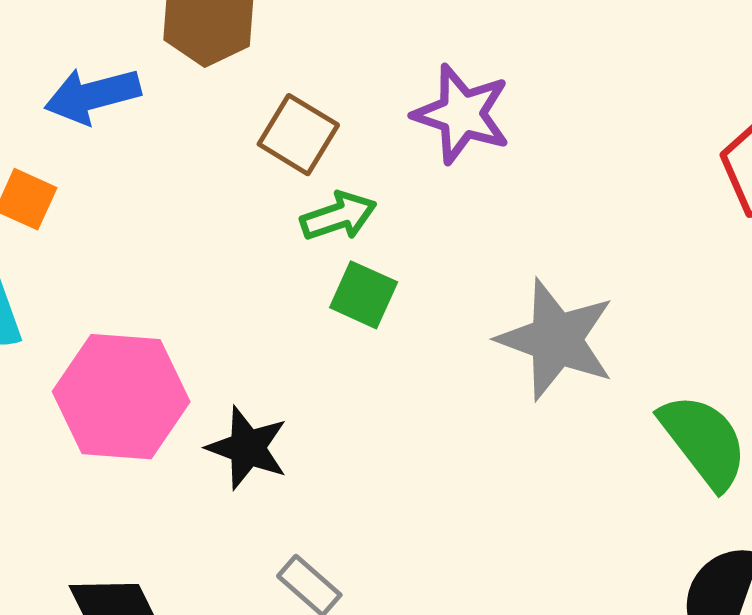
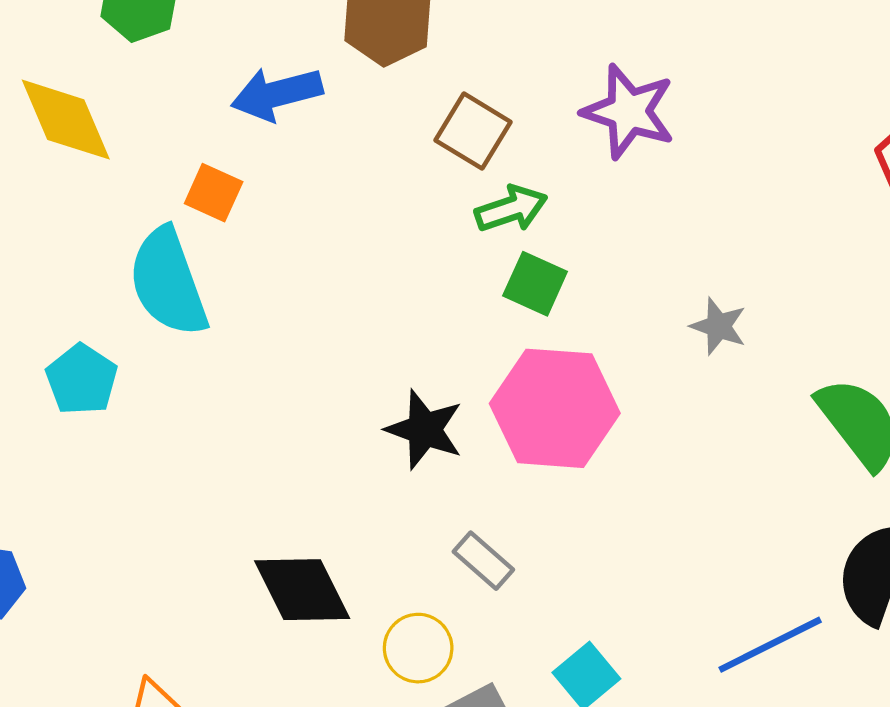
gray star: (556, 339) -> (718, 326), size x0.5
pink hexagon: (121, 397) -> (555, 408), moved

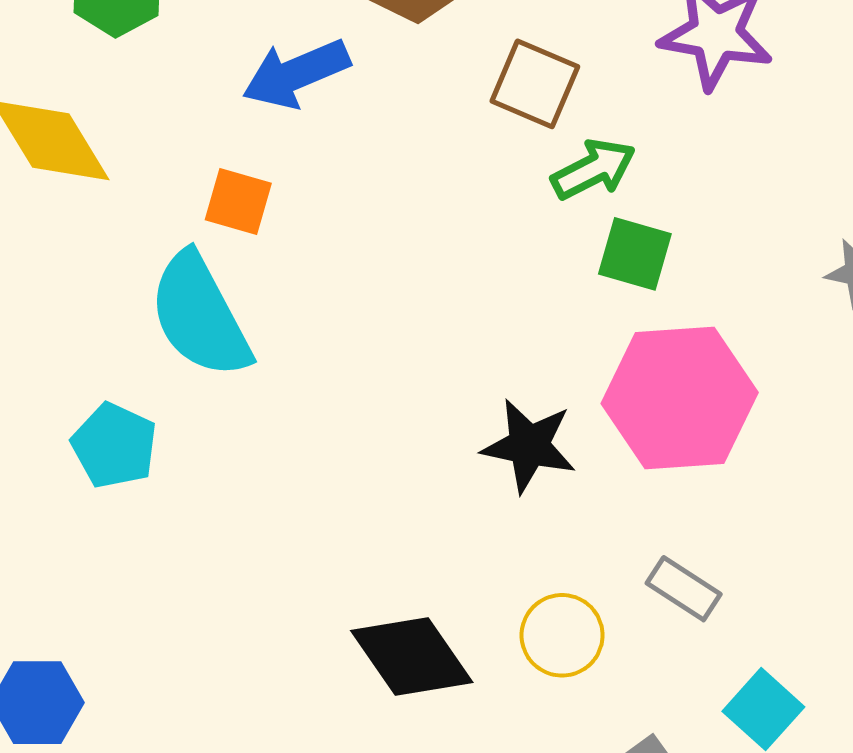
gray rectangle: (483, 561) -> (684, 589), moved
yellow circle: (418, 648) -> (562, 635), moved

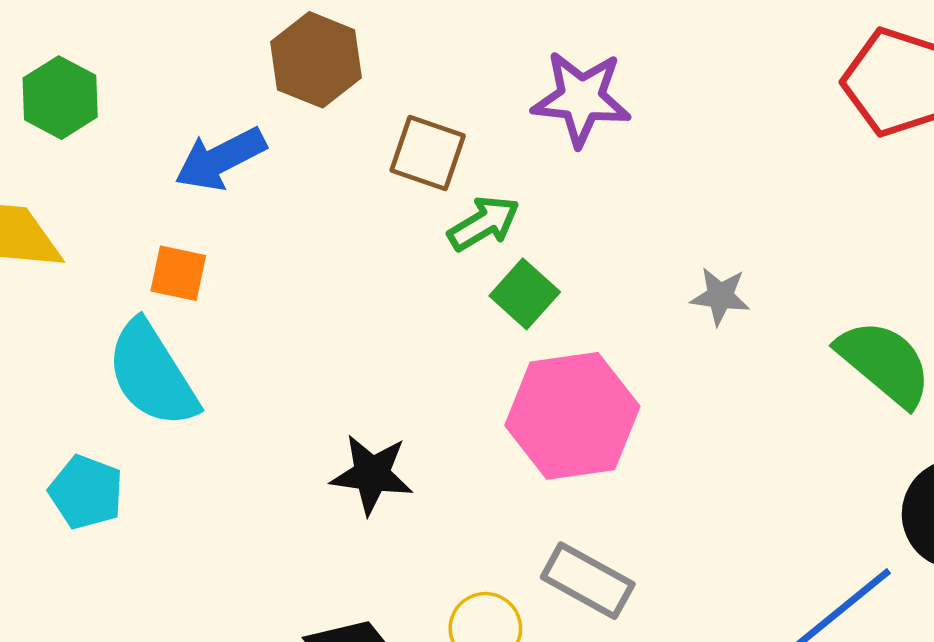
green square: (635, 254) -> (525, 294), turned 30
black star: (529, 446) -> (372, 474), moved
gray rectangle: (684, 589) -> (588, 581), size x1.4

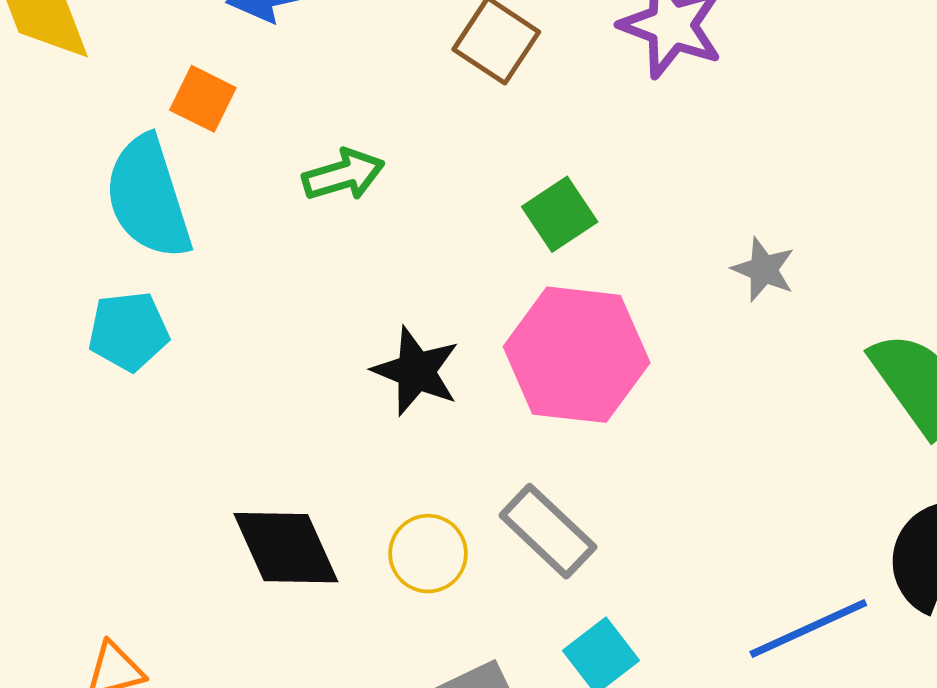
green arrow: (484, 223) -> (343, 175), moved
black star: (372, 474) -> (416, 371), moved
cyan pentagon: (86, 492) -> (128, 331), moved, turned 30

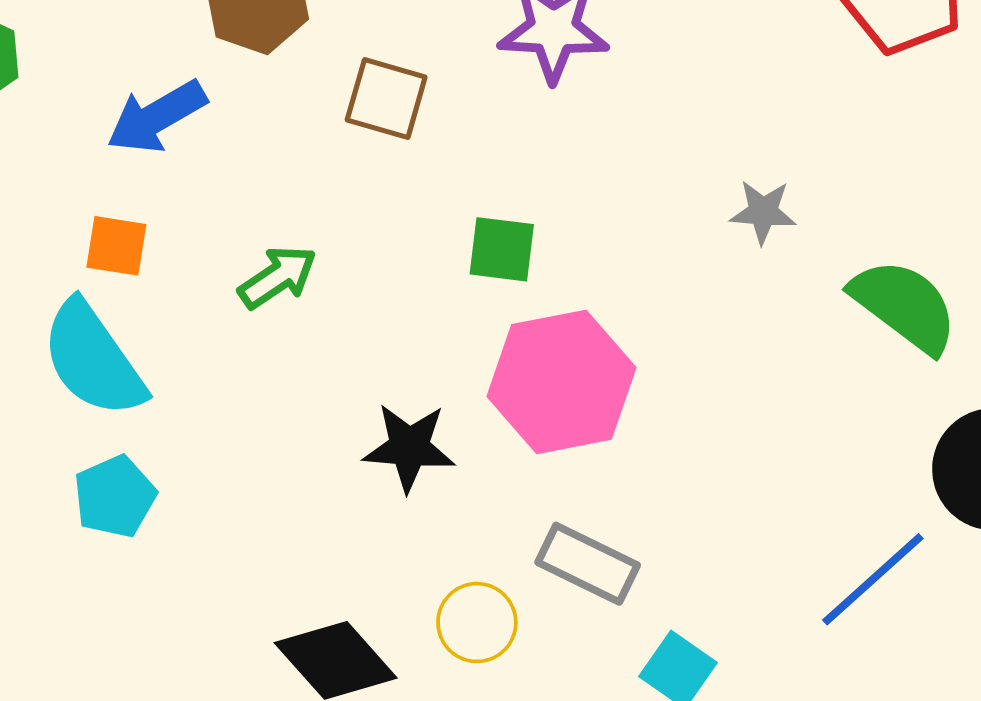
green square: (560, 214) -> (502, 249), turned -32
gray star: (763, 269) -> (763, 212), moved

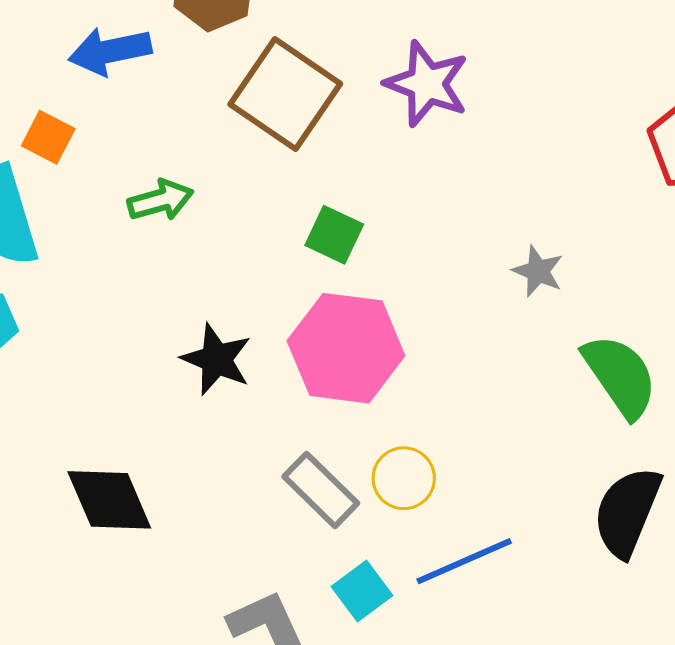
brown square: (386, 99) -> (285, 94), size x1.6
blue line: (873, 579) -> (464, 561), moved
yellow circle: (477, 623) -> (404, 478), moved

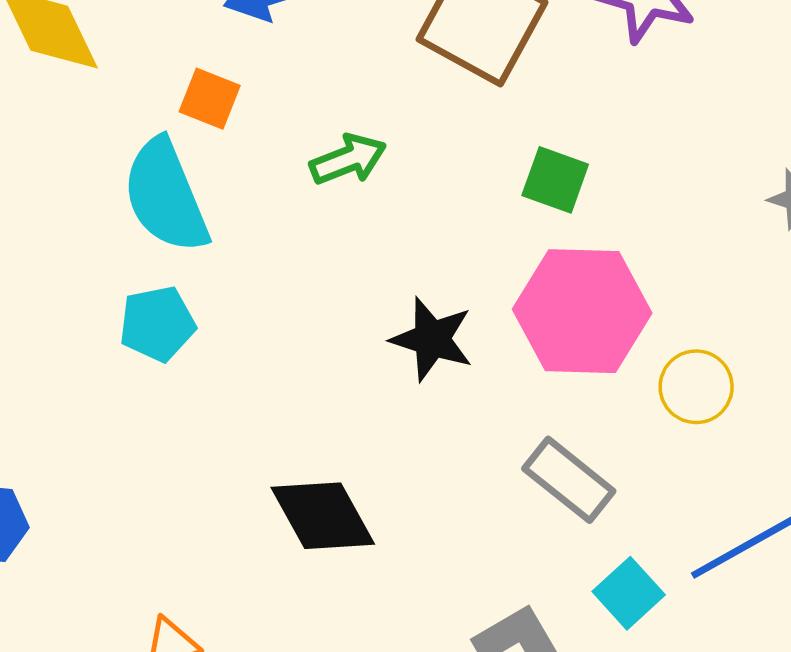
yellow circle: (404, 478) -> (696, 387), moved

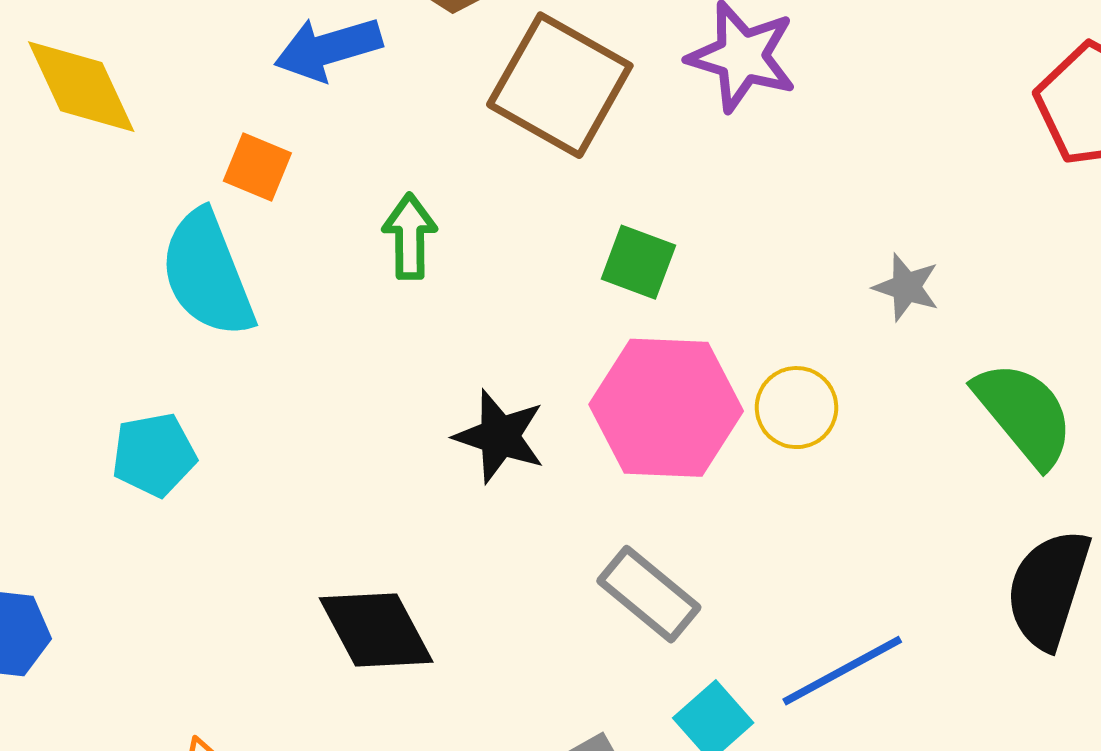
green arrow: (348, 159) -> (410, 236), turned -70
cyan pentagon: (157, 324) -> (154, 455), moved
yellow circle: (696, 387) -> (797, 408), moved

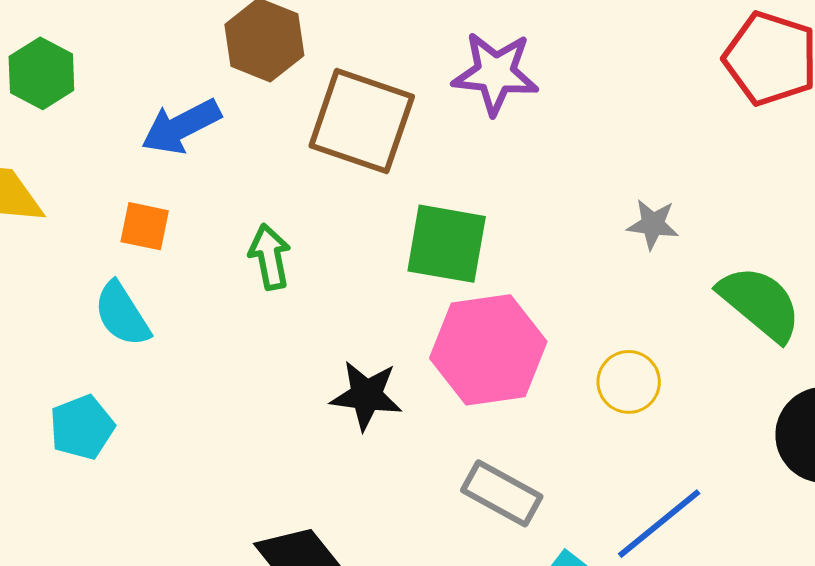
green square: (638, 262) -> (447, 244), size x1.5
cyan semicircle: (207, 274) -> (122, 314), size x0.7
yellow circle: (797, 408) -> (629, 382), moved
cyan pentagon: (154, 455) -> (82, 427), moved

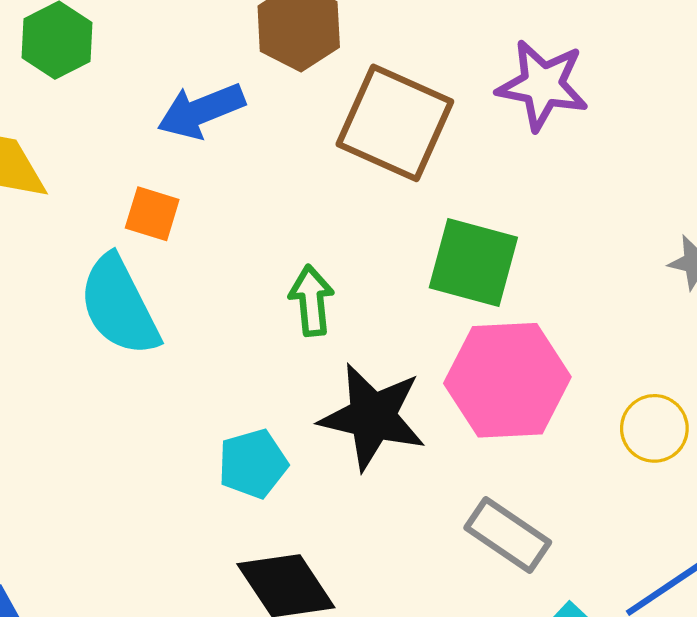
green arrow: (270, 257) -> (312, 301), moved
cyan semicircle: (122, 314) -> (119, 306), size x1.4
black star: (366, 395) -> (373, 417), size x1.4
cyan pentagon: (82, 427) -> (253, 464), moved

